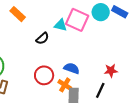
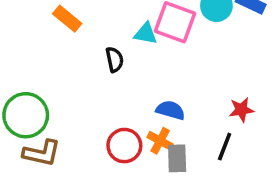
black semicircle: (42, 38) -> (115, 60), turned -56
red circle: (44, 75) -> (124, 146), moved

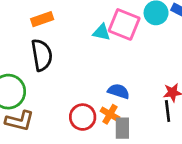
orange rectangle: (67, 19) -> (42, 19), turned -60
black semicircle: (115, 60) -> (42, 55), moved, size x1.6
black line: (225, 147) -> (168, 111), moved, turned -30

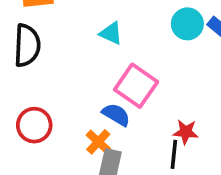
pink square: (124, 24) -> (136, 86), moved
red circle: (83, 117) -> (34, 125), moved

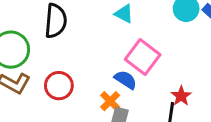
red star: (186, 132) -> (181, 96), turned 30

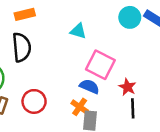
red star: (181, 96) -> (127, 87), moved

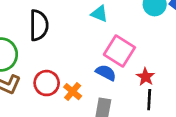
orange cross: (80, 107) -> (73, 92), moved

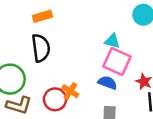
cyan triangle: (99, 14) -> (112, 41), moved
orange cross: (73, 92) -> (70, 91), moved

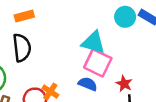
cyan triangle: (112, 41) -> (93, 42), size x1.5

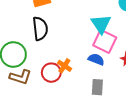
cyan triangle: (93, 42) -> (101, 24), turned 40

